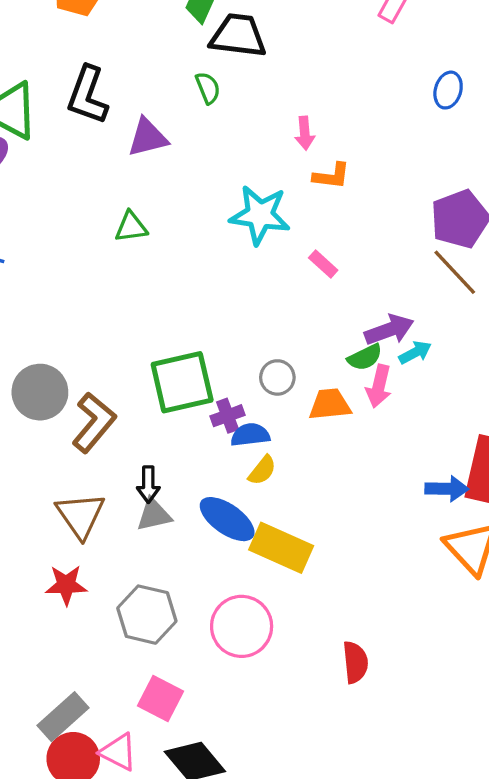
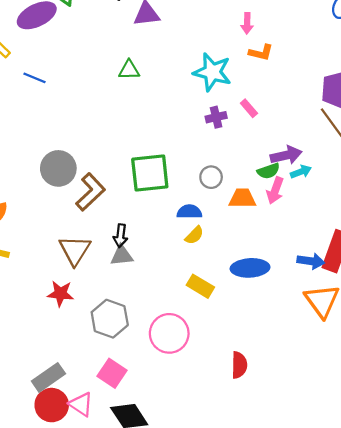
purple cross: (228, 416) -> (216, 117), moved
blue ellipse: (227, 519) -> (250, 268), moved, turned -45
yellow rectangle: (281, 548) -> (200, 286), size x0.7

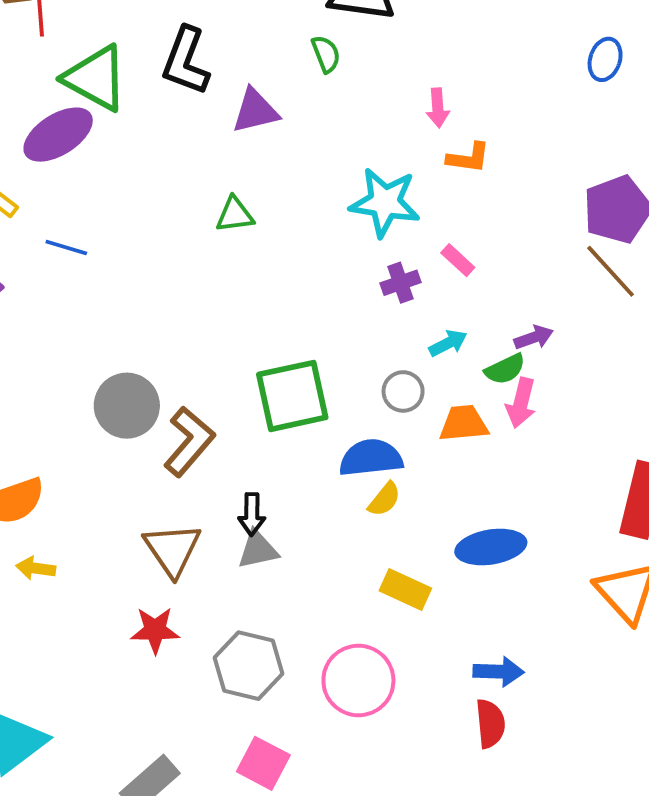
purple arrow: (286, 155) -> (534, 337), size x0.7
cyan arrow: (301, 172) -> (448, 343), moved
blue semicircle: (189, 212) -> (371, 458), size x1.4
blue arrow: (311, 261) -> (499, 672), moved

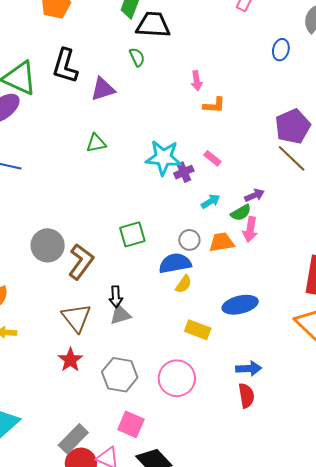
cyan star: (385, 202) -> (163, 158), moved
gray circle: (403, 391) -> (189, 240), moved
green square: (292, 396) -> (132, 234), size x0.7
red star: (155, 630) -> (70, 360), turned -30

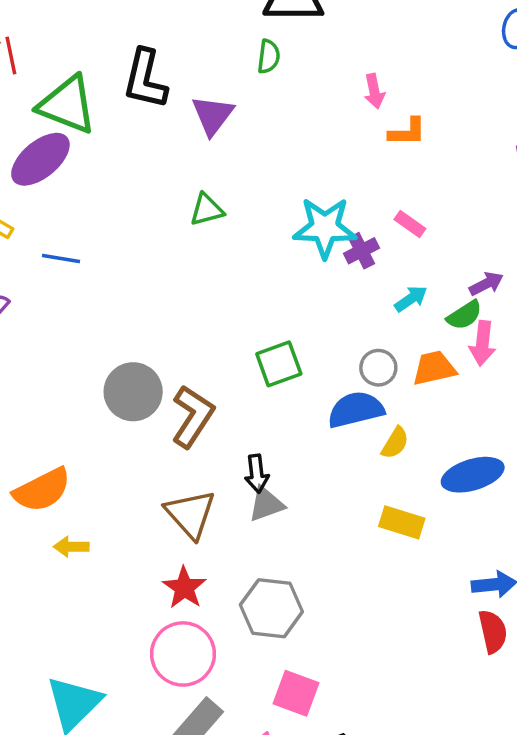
green semicircle: (137, 57) -> (269, 57), turned 36
purple triangle: (103, 89) -> (213, 115), turned -32
yellow semicircle: (184, 284) -> (395, 443), moved
pink circle: (177, 378) -> (183, 654), moved

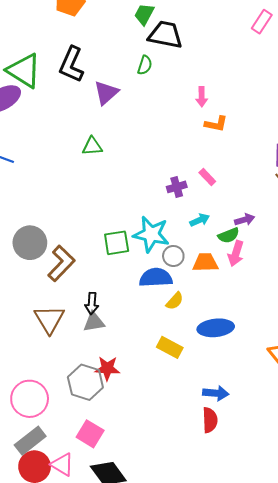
cyan star: (325, 228) -> (151, 234), moved
red star: (184, 588) -> (107, 368), moved, turned 30

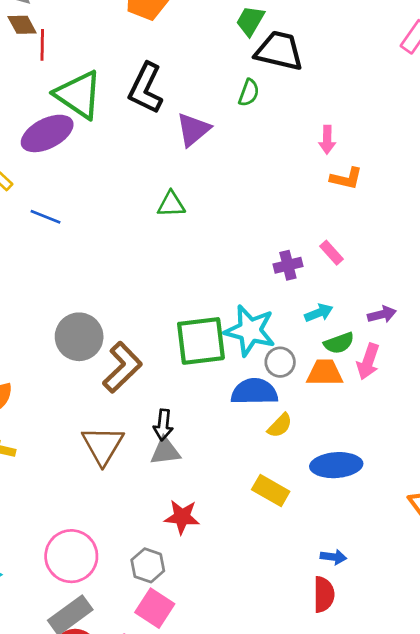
green semicircle: (229, 235) -> (339, 343), moved
green square: (117, 243) -> (201, 341), size x1.4
gray hexagon: (85, 382) -> (148, 565), moved, size x0.7
blue arrow: (216, 393) -> (333, 557), size x0.7

